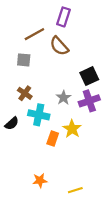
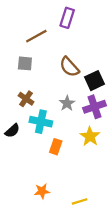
brown semicircle: (59, 46) -> (69, 67), moved
yellow star: (72, 129) -> (90, 136), moved

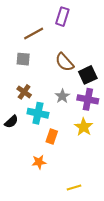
purple cross: (94, 107) -> (88, 99), turned 30
orange star: (42, 191) -> (39, 162), moved

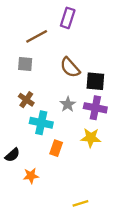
black square: (88, 75) -> (95, 81), turned 30
black semicircle: (11, 122) -> (12, 155), moved
yellow star: (84, 127) -> (91, 138), turned -30
orange star: (39, 162) -> (31, 176), moved

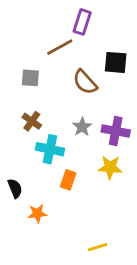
brown line: (37, 36) -> (60, 47), moved
black square: (95, 81) -> (116, 62), moved
black semicircle: (12, 155) -> (15, 188), turned -70

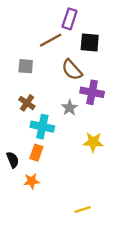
black square: (116, 62) -> (90, 43), moved
purple cross: (116, 131) -> (92, 92), moved
orange rectangle: (68, 180) -> (36, 153), moved

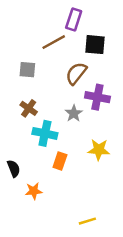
brown semicircle: (72, 70) -> (76, 73), turned 80
orange rectangle: (36, 153) -> (60, 161), moved

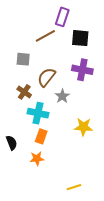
brown semicircle: (76, 73) -> (46, 77), moved
purple cross: (97, 97) -> (82, 70), moved
orange rectangle: (60, 161) -> (41, 136), moved
orange star: (34, 191) -> (37, 159), moved

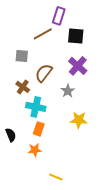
purple cross: (82, 70) -> (78, 66), turned 30
gray star: (62, 96) -> (68, 91), moved
yellow line: (74, 187) -> (56, 177), moved, turned 40

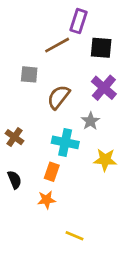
brown cross: (23, 87) -> (14, 137), moved
cyan cross: (36, 107) -> (65, 142), moved

